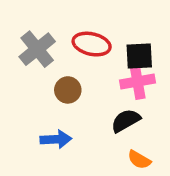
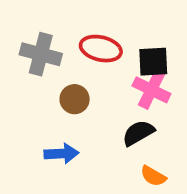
gray cross: (37, 49) -> (41, 54), turned -36
pink cross: (138, 81) -> (151, 90), turned 36

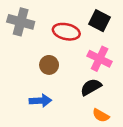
gray cross: (41, 54) -> (21, 22), moved
black square: (153, 62) -> (100, 21), moved, turned 30

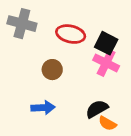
black square: (100, 21) -> (106, 43), moved
black semicircle: (91, 87) -> (97, 109), moved

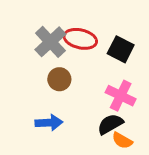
gray cross: (22, 24) -> (50, 42), moved, turned 32
pink cross: (106, 63) -> (121, 96), moved

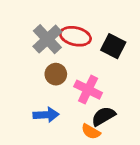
pink cross: (121, 96) -> (88, 90), moved
orange semicircle: (122, 141) -> (91, 132), moved

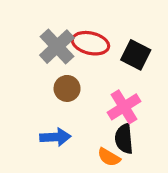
pink cross: (88, 90) -> (124, 107), moved, turned 32
black semicircle: (103, 116) -> (124, 139), turned -65

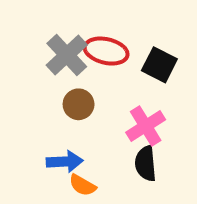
orange semicircle: (109, 157) -> (82, 185), moved

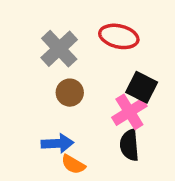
red ellipse: (106, 51) -> (119, 36), moved
black square: (159, 65) -> (142, 87), moved

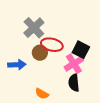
red ellipse: (119, 36) -> (52, 45), moved
blue arrow: (57, 143) -> (17, 65), moved

